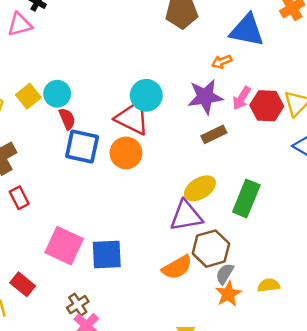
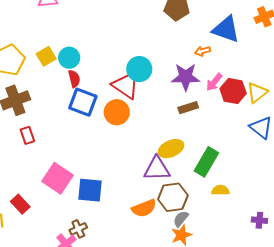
yellow semicircle: (269, 285) -> (220, 190), moved
brown cross: (78, 305) -> (78, 229), moved

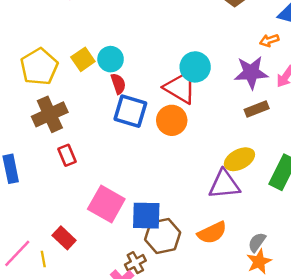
brown hexagon: (173, 197) -> (163, 236), moved

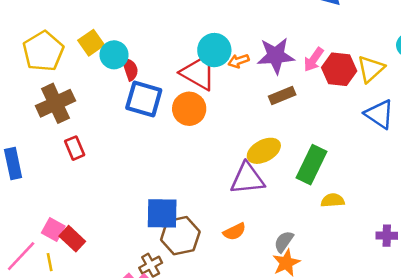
orange arrow: (269, 40) -> (239, 61), moved
cyan circle: (111, 59) -> (114, 55), moved
pink square: (106, 204) -> (53, 229), moved, size x0.6
orange semicircle: (212, 233) -> (234, 232), size x0.7

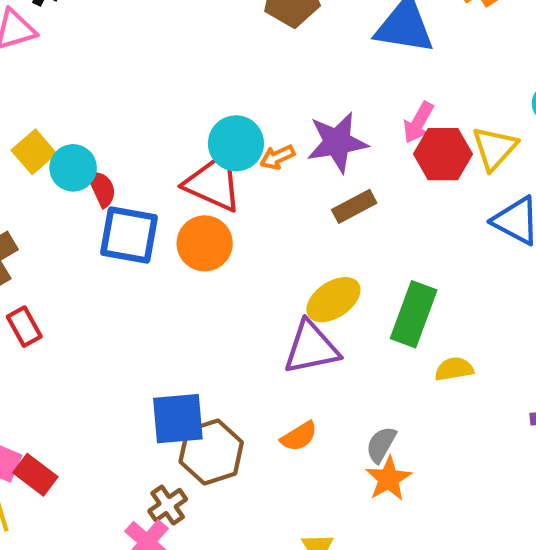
pink arrow: (314, 60) -> (418, 123), moved

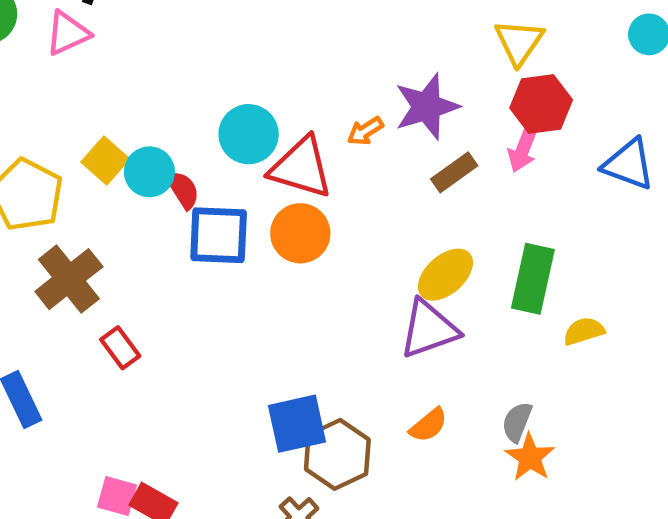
pink arrow: (418, 123) -> (523, 149), moved
cyan circle: (236, 143) -> (249, 134), moved
yellow triangle: (494, 148) -> (519, 42), moved

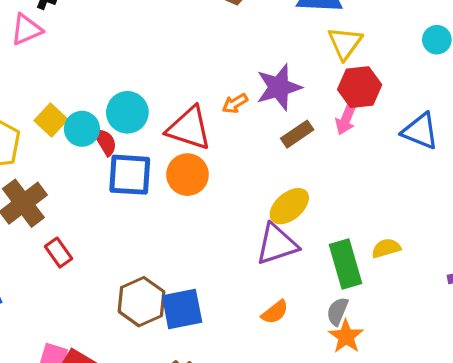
cyan circle: (249, 134) -> (127, 112), moved
green rectangle: (533, 279) -> (345, 264), moved, turned -30
brown hexagon: (337, 454) -> (141, 302), moved

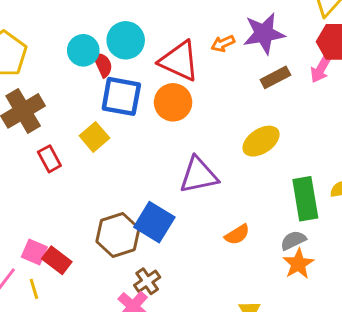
yellow square: (51, 120) -> (94, 137), moved
purple triangle: (277, 244) -> (199, 175), moved
brown hexagon: (141, 302) -> (118, 235), moved
blue square: (182, 309) -> (154, 222), turned 36
gray semicircle: (337, 311) -> (293, 240), turned 35

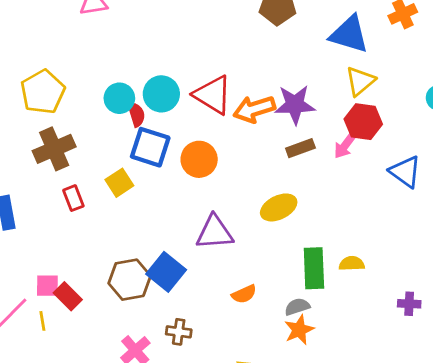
orange arrow: (223, 43) -> (254, 109), size x1.8
red triangle: (179, 61) -> (213, 95), moved
pink square: (34, 252) -> (47, 286), turned -30
brown cross: (147, 281) -> (179, 332), moved, turned 35

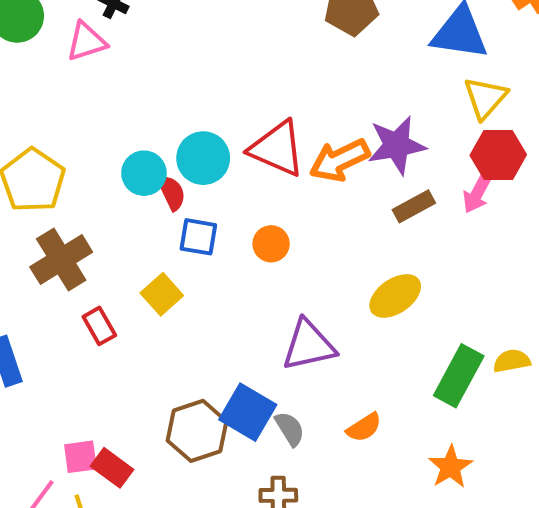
blue square: (150, 147) -> (198, 237), size x0.7
orange circle: (199, 159) -> (271, 244), size x0.7
green rectangle: (314, 268) -> (459, 376), turned 39
gray semicircle: (297, 307) -> (290, 429), moved, turned 85

